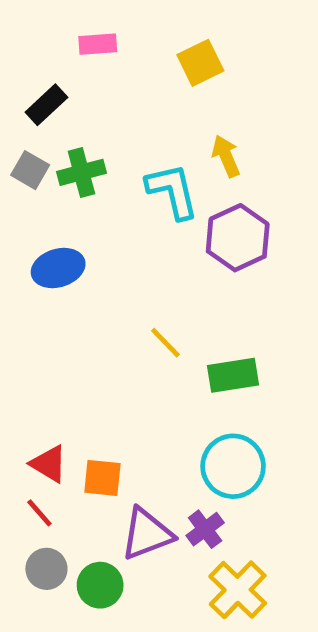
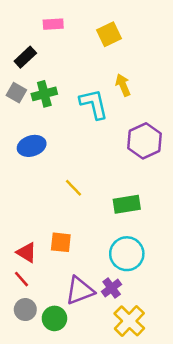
purple hexagon: (238, 238) -> (145, 141), moved
yellow line: (165, 343) -> (73, 188), moved
orange square: (102, 478) -> (61, 242), moved

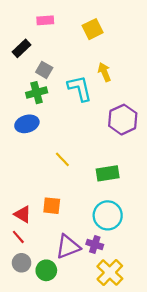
gray square: (16, 93) -> (44, 70), moved
green cross: (44, 94) -> (37, 93), moved
purple cross: (112, 288) -> (95, 244), turned -35

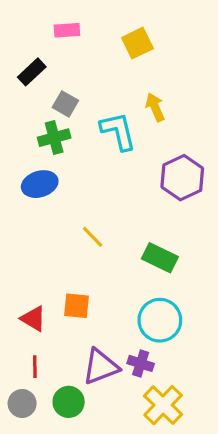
green rectangle: (108, 173) -> (160, 258), turned 35
red line: (18, 237) -> (35, 367), moved, turned 40
gray circle: (22, 263) -> (22, 403), moved

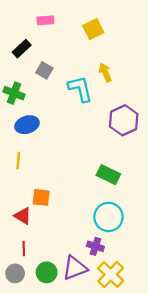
green cross: (54, 138) -> (14, 93), moved, turned 36
yellow line: (93, 237) -> (18, 160), moved, turned 49
orange square: (77, 306) -> (41, 197), moved
purple triangle: (101, 367) -> (75, 268), moved

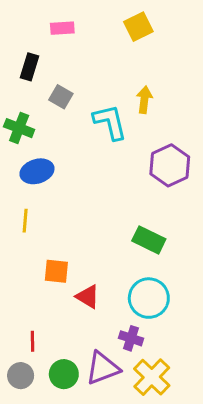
yellow square: (93, 29) -> (138, 27), moved
black rectangle: (22, 49) -> (30, 67), turned -30
yellow arrow: (105, 73) -> (144, 100), turned 30
red triangle: (23, 216) -> (88, 297), moved

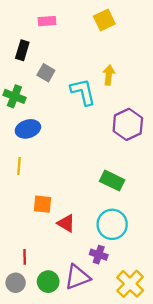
yellow cross: (152, 377) -> (130, 284), moved

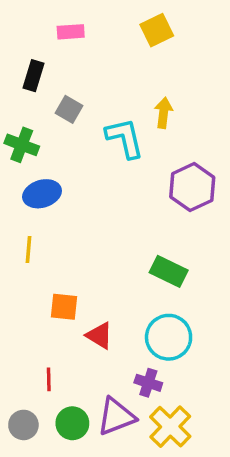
red line: (25, 257) -> (49, 379), moved
yellow cross: (130, 284) -> (170, 427), moved

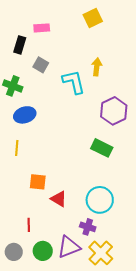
pink rectangle: (71, 32) -> (42, 28), moved
green rectangle: (169, 271) -> (102, 148), moved

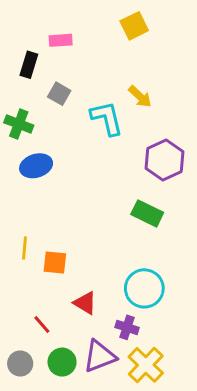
yellow arrow: (97, 67) -> (140, 97), turned 126
yellow line: (17, 148) -> (25, 248), moved
red triangle: (59, 199) -> (85, 303), moved
red line: (29, 225) -> (42, 325), turned -40

